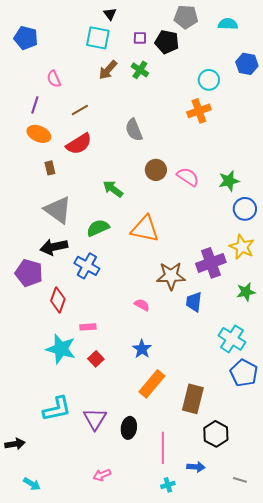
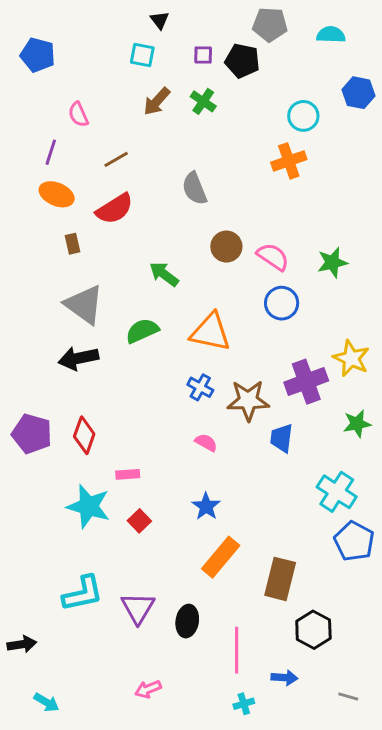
cyan square: (98, 38) -> (142, 55), size x0.7
blue circle: (245, 209) -> (282, 303), moved
blue cross: (87, 266) -> (200, 387), moved, size x0.7
purple pentagon: (29, 273) -> (32, 434), moved

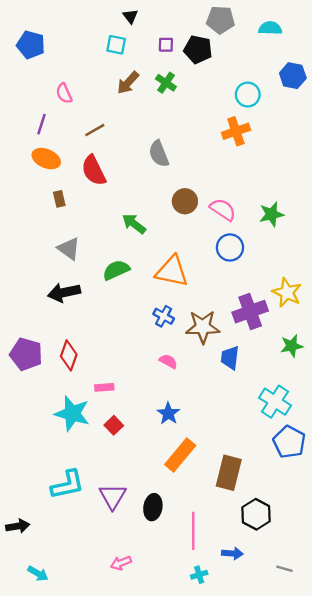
red semicircle: (115, 209) -> (94, 170), turned 96
gray triangle: (84, 305) -> (69, 249), size x0.7

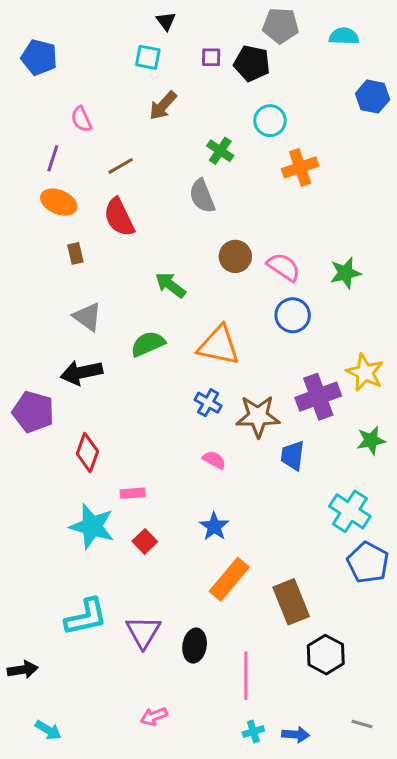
green cross: (166, 83) -> (220, 151), moved
cyan circle: (248, 95) -> (270, 121), moved
purple pentagon: (26, 354) -> (33, 412), moved
brown rectangle: (229, 473) -> (291, 602), turned -36
blue arrow: (232, 553) -> (296, 735), moved

